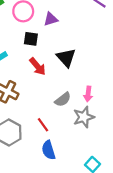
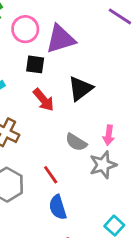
purple triangle: (51, 19) -> (61, 39), size x1.6
black triangle: (66, 58) -> (80, 88), turned 35
gray semicircle: (63, 99) -> (76, 142), turned 70

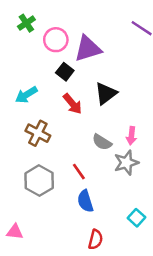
black square: (35, 64) -> (65, 72), turned 30

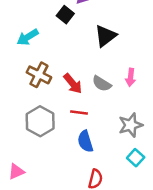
red arrow: (72, 104) -> (73, 84), moved
gray star: (126, 163) -> (131, 125), moved
red line: (79, 172) -> (79, 112), turned -48
pink triangle: (15, 232) -> (16, 171), turned -30

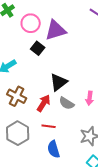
black triangle: (105, 36) -> (59, 82), moved
red arrow: (73, 84) -> (44, 103), turned -108

